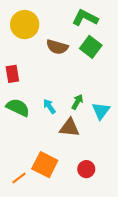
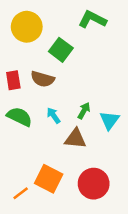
brown semicircle: (57, 47) -> (43, 79), moved
green square: (91, 47) -> (61, 50), moved
red circle: (86, 169) -> (94, 184), size x1.6

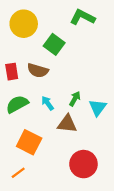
green semicircle: (19, 117) -> (17, 104), turned -55
orange square: (49, 179) -> (29, 142), moved

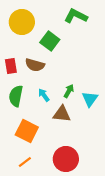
green semicircle: (17, 104) -> (16, 96), turned -50
red circle: (83, 164) -> (66, 159), moved
orange line: (18, 173) -> (25, 162), moved

